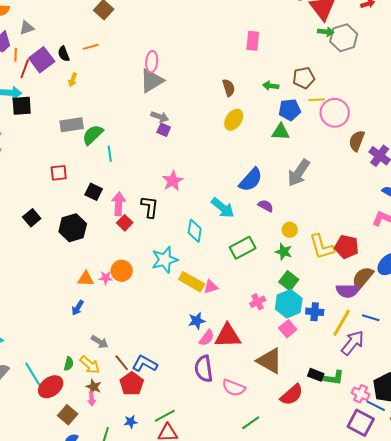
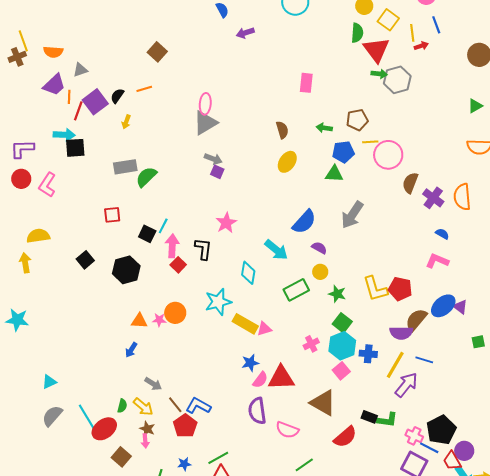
black semicircle: (64, 54) -> (117, 96), turned 56
cyan line: (110, 154) -> (163, 226), moved, turned 35
yellow circle: (290, 230) -> (320, 272), moved

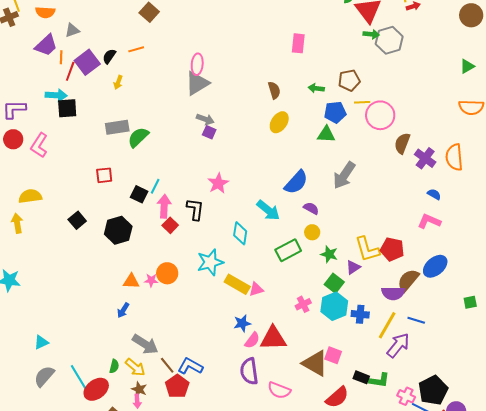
purple triangle: (460, 307) -> (353, 267), moved, turned 49
pink square: (341, 371) -> (333, 355), moved, turned -30
gray arrow: (153, 384) -> (145, 344), size x1.5

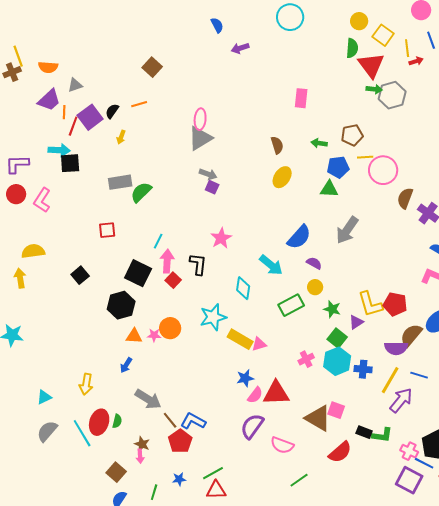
black square: (139, 194) -> (138, 273), moved, size x1.5
black hexagon: (118, 230) -> (121, 305), moved
yellow arrow: (135, 367) -> (86, 384), moved, turned 60
purple semicircle: (249, 371) -> (252, 426), turned 44
red ellipse: (96, 389) -> (99, 422), moved, turned -35

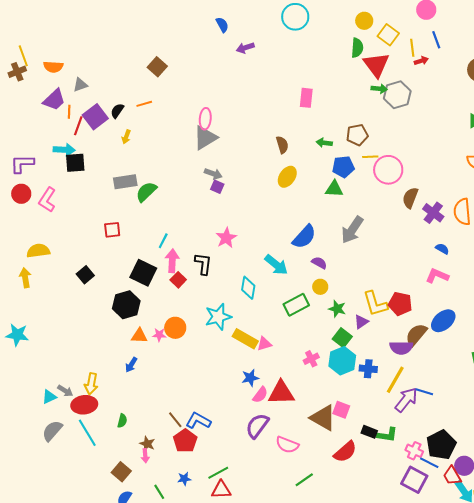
blue line: (419, 375) -> (424, 392), moved
gray arrow: (148, 399) -> (65, 391), moved, size x0.6
red ellipse: (99, 422) -> (84, 405), moved, turned 65
green line: (154, 492) -> (159, 492), turned -49

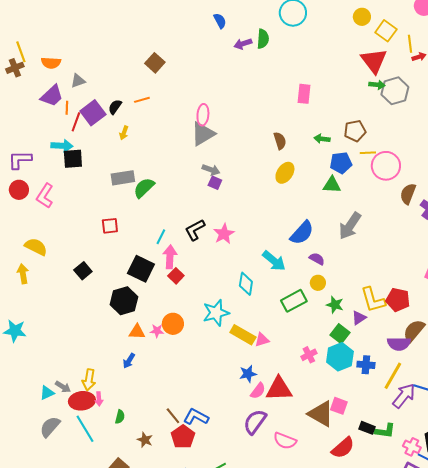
green semicircle: (357, 48) -> (263, 39), moved
yellow semicircle: (38, 251) -> (36, 247), turned 35
black L-shape: (203, 264) -> (195, 230), moved, turned -125
pink arrow: (145, 456) -> (99, 399), moved

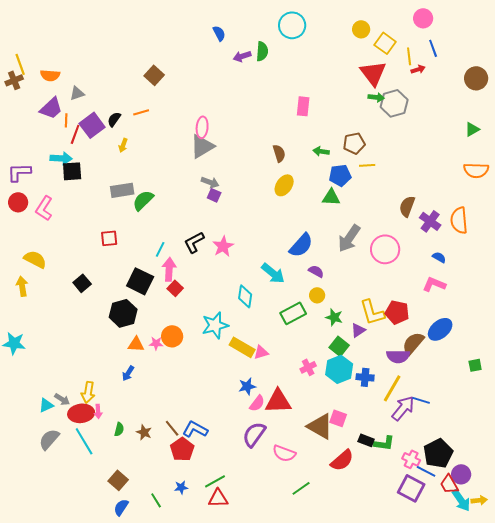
pink circle: (386, 166) -> (385, 249), moved
brown star: (145, 440) -> (144, 432), moved

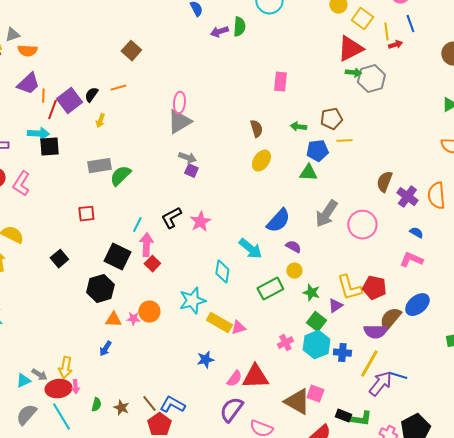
red triangle: (373, 73) -> (350, 49), turned 40
gray triangle: (77, 93) -> (12, 35), moved
blue star: (247, 386) -> (205, 360), moved

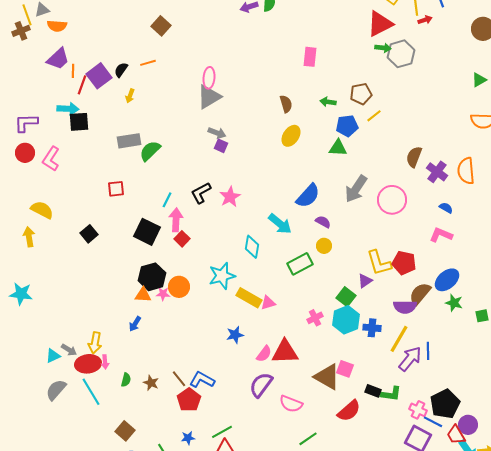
yellow line: (344, 141) -> (374, 116), turned -35
black hexagon: (100, 289) -> (152, 277), moved
green star: (311, 293) -> (454, 303), moved
blue line: (398, 376) -> (428, 351), turned 72

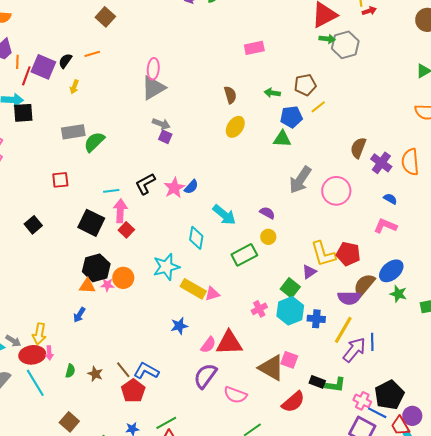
pink rectangle: (310, 57) -> (254, 48), turned 72
purple square: (99, 76) -> (43, 67), turned -30
blue semicircle: (308, 196) -> (191, 187), moved, size x0.6
cyan line: (167, 200) -> (111, 191), turned 56

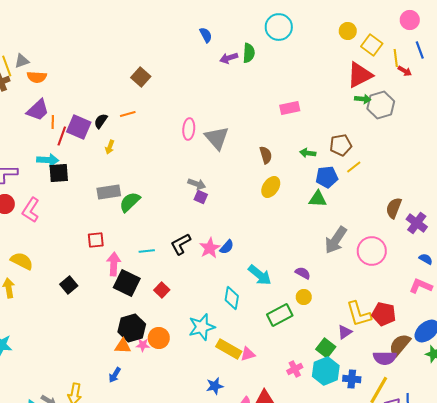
red arrow: (369, 11) -> (405, 71), turned 48
gray triangle: (153, 88) -> (217, 138), moved, turned -40
pink arrow: (120, 211) -> (114, 264), moved

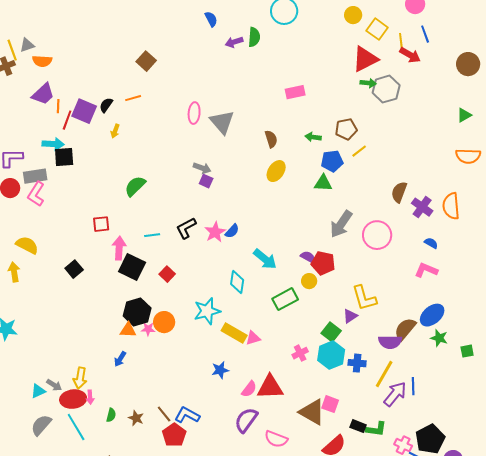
red arrow: (405, 71) -> (410, 55), size x1.5
gray rectangle: (109, 192) -> (35, 176), moved
red pentagon: (384, 314) -> (323, 263), moved

